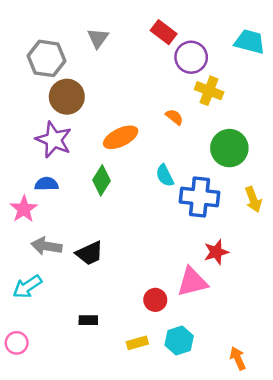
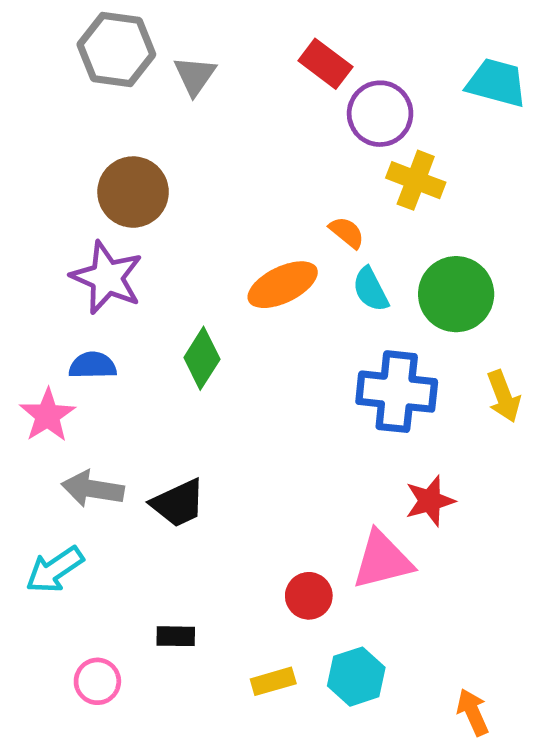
gray hexagon: (47, 58) -> (116, 49), moved
orange ellipse: (121, 137) -> (283, 285), moved
cyan semicircle: (165, 176) -> (371, 289), moved
pink circle: (17, 343) -> (97, 681), moved

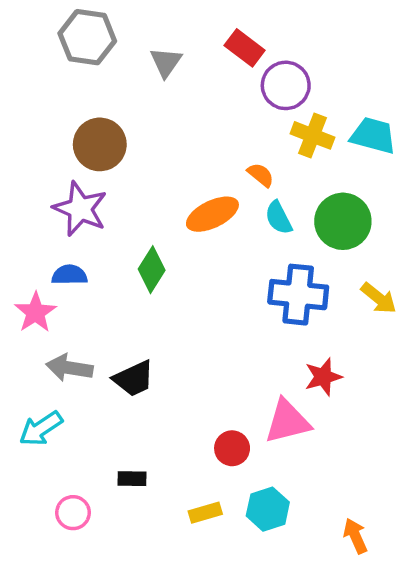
gray triangle: (195, 76) -> (166, 62), moved
cyan trapezoid: (496, 83) -> (373, 135), moved
yellow arrow: (504, 396) -> (379, 298), turned -30

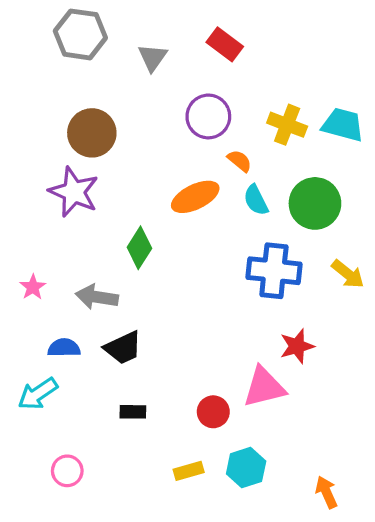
purple circle: (286, 85) -> (208, 116), moved
blue semicircle: (69, 275) -> (64, 348), moved
pink star: (35, 312) -> (33, 287), size x0.7
gray arrow: (69, 368) -> (97, 297), moved
black rectangle: (132, 479) -> (133, 412), moved

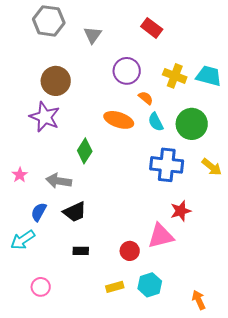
red rectangle: (225, 44) -> (152, 28), moved
orange ellipse: (195, 197) -> (119, 120), turned 44
blue semicircle: (64, 348) -> (39, 212), turned -60

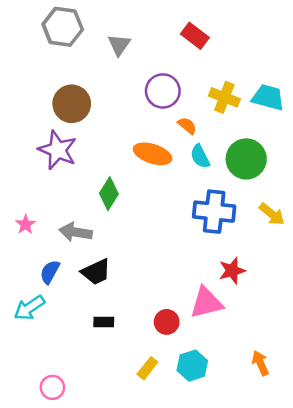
pink circle: (41, 287) -> (52, 387), moved
yellow rectangle: (115, 287) -> (147, 368), turned -36
orange arrow: (199, 300) -> (260, 363), moved

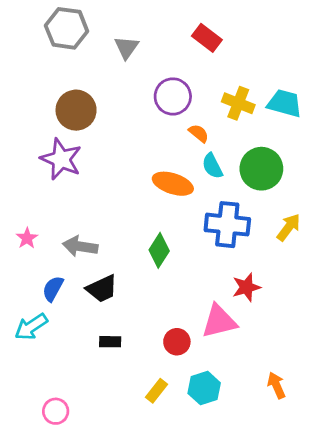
orange ellipse: (153, 154) -> (173, 184), moved
green diamond: (109, 194) -> (159, 250), moved
yellow arrow: (272, 214) -> (289, 227), turned -92

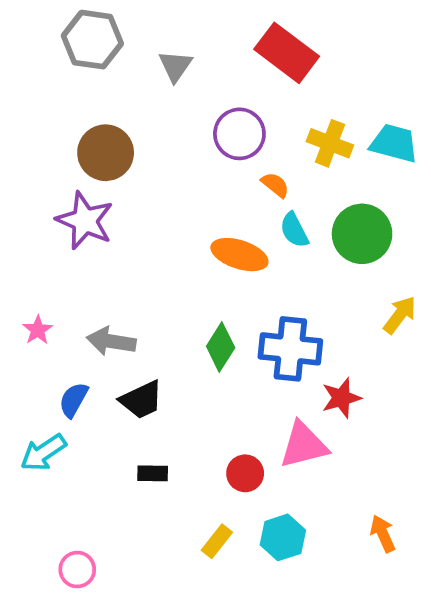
red rectangle: (207, 38) -> (287, 53), size x1.5
blue cross: (227, 225) -> (290, 349), moved

